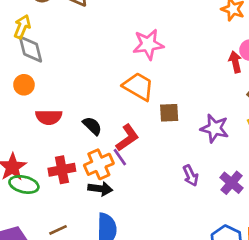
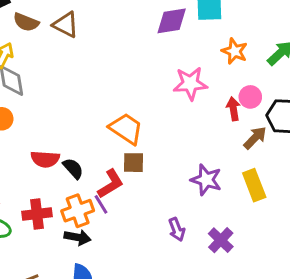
pink star: (148, 44) -> (190, 83), moved
brown square: (169, 113) -> (134, 163), moved
red semicircle: (49, 117) -> (45, 159), moved

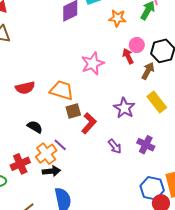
pink star: (190, 83) -> (93, 63), moved
red semicircle: (45, 159) -> (25, 88), moved
purple star: (206, 180) -> (124, 108), turned 30
red L-shape: (111, 184) -> (89, 123), moved

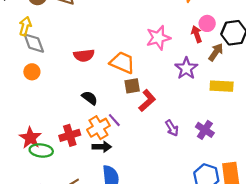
yellow rectangle: (157, 102) -> (222, 86), turned -55
purple star: (124, 108) -> (186, 68), moved

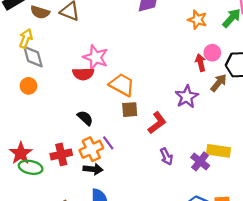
pink star: (158, 38) -> (96, 57), moved, turned 30
yellow rectangle: (222, 86) -> (218, 151), moved
red L-shape: (147, 101) -> (157, 123), moved

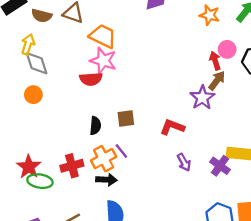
brown arrow: (219, 83) -> (217, 81), moved
orange trapezoid: (122, 85) -> (103, 36), moved
brown square: (130, 110) -> (126, 119), moved
black semicircle: (85, 118) -> (95, 126), turned 56
red L-shape: (157, 123) -> (172, 127), turned -120

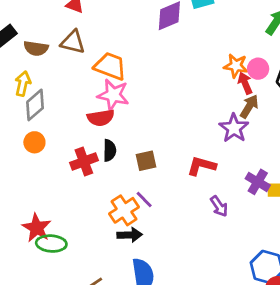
orange star: (210, 15) -> (236, 66), moved
gray diamond: (37, 63) -> (35, 105), turned 72
black semicircle: (95, 126) -> (110, 150), moved
red cross: (72, 166) -> (84, 162), moved
purple cross: (220, 166) -> (258, 182), moved

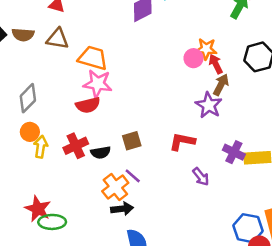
brown semicircle: (36, 48) -> (23, 35), moved
pink circle: (258, 69) -> (194, 58), moved
yellow arrow: (23, 84) -> (41, 147), moved
black semicircle: (110, 150) -> (101, 153), moved, turned 84

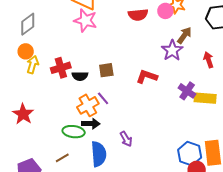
red arrow: (216, 64) -> (208, 60), moved
red semicircle: (88, 105) -> (138, 15), moved
purple arrow: (201, 177) -> (126, 139), moved
green ellipse: (52, 222) -> (74, 132), moved

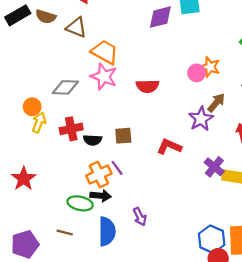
red semicircle: (138, 15) -> (147, 86), moved
gray diamond: (28, 24) -> (65, 87), moved, turned 35
brown line: (62, 158) -> (65, 232), turned 40

